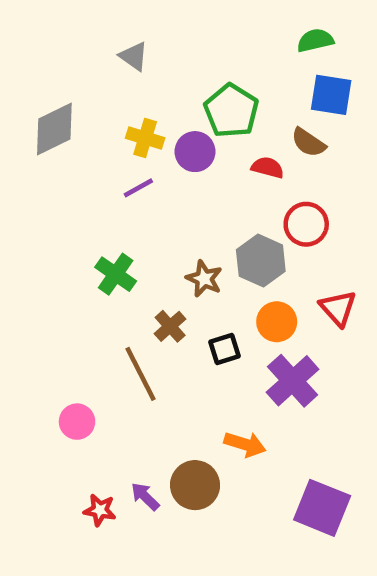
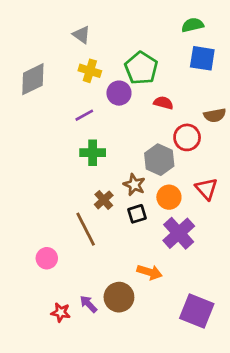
yellow cross: (145, 138) -> (90, 71), moved
brown semicircle: (308, 143) -> (215, 115), moved, turned -45
green cross: (116, 274) -> (93, 153), moved, turned -35
brown star: (204, 279) -> (134, 185), moved

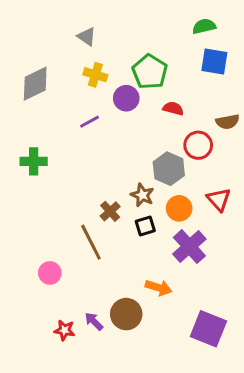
green cross: (93, 153) -> (34, 161), moved

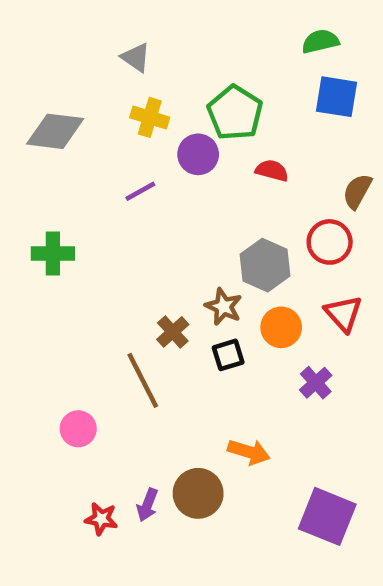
gray diamond: (35, 84) -> (55, 131), turned 33
brown semicircle: (228, 122) -> (357, 191), turned 130
red circle: (198, 145) -> (330, 242), moved
purple cross: (189, 247) -> (316, 383), moved, size x0.6
purple arrow: (94, 321) -> (147, 505), turned -114

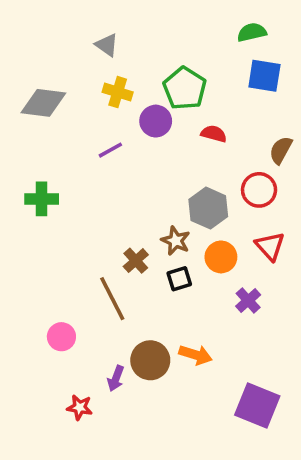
brown circle: (198, 493) -> (150, 360), moved
purple arrow: (147, 505) -> (116, 378), moved

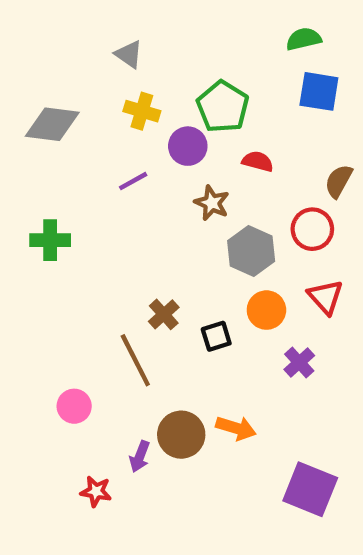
brown star: (176, 241) -> (212, 203), moved

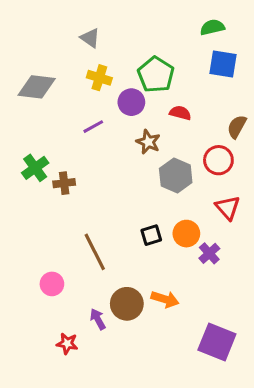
green cross: (50, 240) -> (35, 168), turned -36
orange circle: (266, 310) -> (186, 234), moved
brown cross: (164, 314) -> (64, 183), moved, turned 35
purple arrow: (140, 456) -> (98, 319), turned 130

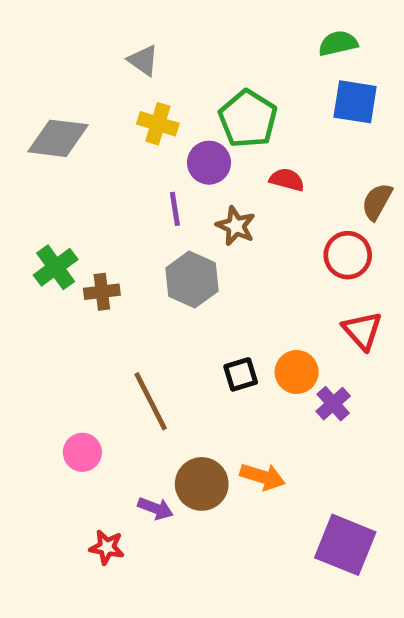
purple line: (93, 127) -> (175, 209), moved, turned -70
gray hexagon: (176, 175) -> (192, 279), moved
purple arrow: (98, 319) -> (155, 508), turned 140

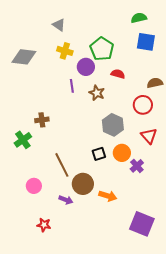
brown semicircle: (377, 202) -> (155, 83), turned 49
green cross: (56, 267) -> (23, 140), moved
gray hexagon: (192, 279) -> (113, 125), moved
brown circle: (202, 484) -> (83, 184), moved
purple arrow: (155, 508) -> (66, 200), moved

